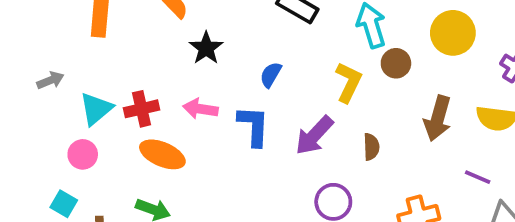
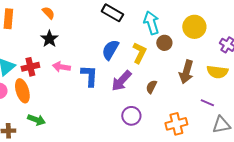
black star: (206, 48) -> (49, 39), moved
blue semicircle: (271, 75) -> (110, 50), moved, size x1.5
brown semicircle: (371, 147) -> (151, 87), turned -152
orange ellipse: (162, 154) -> (22, 91), moved, turned 50

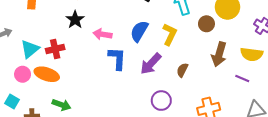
brown circle: (164, 43) -> (206, 24), moved
pink arrow: (61, 67) -> (102, 34), moved
orange ellipse: (22, 91) -> (47, 74), turned -55
purple line: (207, 103) -> (242, 78), moved

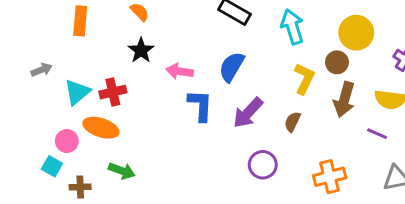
brown circle: (206, 24) -> (337, 62), moved
yellow L-shape: (170, 34) -> (304, 79), moved
pink circle: (23, 74) -> (67, 141), moved

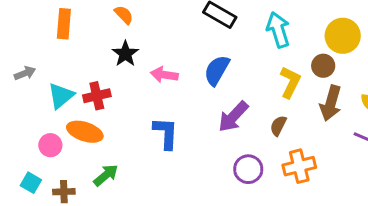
blue L-shape: (200, 105) -> (166, 133), moved
cyan square: (52, 166) -> (31, 183), moved
green arrow: (122, 171) -> (106, 175), turned -60
orange cross: (330, 177) -> (299, 166), moved

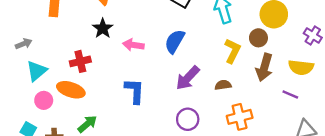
cyan triangle: (61, 96) -> (37, 71), moved
brown semicircle: (278, 126) -> (223, 85), turned 56
purple circle: (248, 169) -> (188, 119), moved

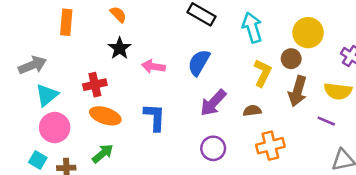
gray arrow: (24, 44) -> (33, 65), size x1.5
orange ellipse: (71, 90) -> (105, 116), moved
pink circle: (44, 100) -> (55, 128), size x1.5

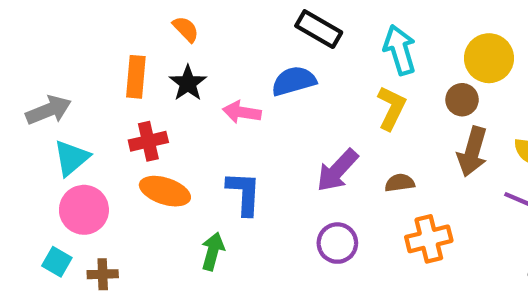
orange rectangle: (66, 22) -> (136, 77), moved
blue semicircle: (199, 63) -> (294, 81), moved, turned 44
yellow L-shape: (263, 73) -> (391, 108), moved
green arrow: (103, 154) -> (213, 251), moved, turned -35

